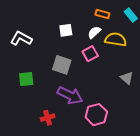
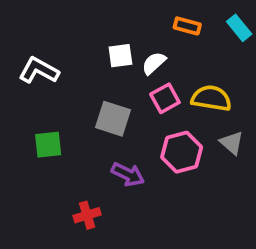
white semicircle: (94, 32) -> (154, 63), moved
yellow semicircle: (116, 39) -> (211, 98), moved
purple arrow: (70, 95) -> (128, 174), size x0.7
pink hexagon: (96, 115) -> (182, 152), moved

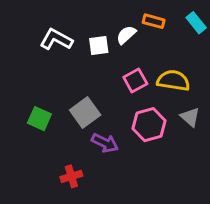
white semicircle: (154, 63) -> (126, 35), moved
white L-shape: (39, 70) -> (56, 39), moved
gray square: (113, 119) -> (85, 112), moved, turned 36
green square: (48, 145) -> (39, 119), turned 30

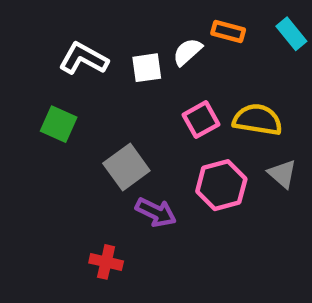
green square: (39, 119) -> (59, 124), moved
red cross: (71, 176) -> (106, 262), turned 30

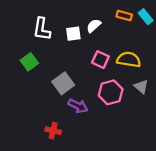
orange rectangle: (228, 31) -> (124, 16), moved
white L-shape: (83, 59) -> (42, 29), turned -110
pink square: (201, 120) -> (100, 60), turned -36
green square: (59, 124) -> (29, 62), turned 30

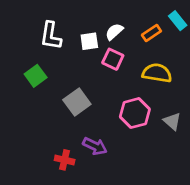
orange rectangle: (124, 16) -> (151, 33), moved, turned -49
pink square: (100, 60) -> (113, 59), moved
gray triangle: (141, 87) -> (172, 121), moved
purple arrow: (78, 106) -> (95, 146), moved

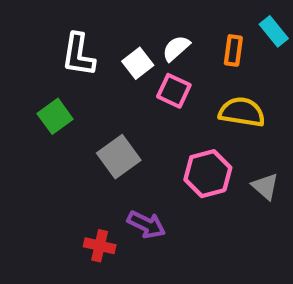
orange rectangle: (151, 33) -> (233, 50), turned -48
white square: (89, 41) -> (138, 63), turned -30

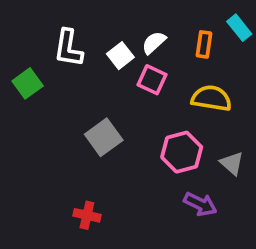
green square: (55, 116) -> (28, 83), moved
purple arrow: (146, 225) -> (200, 204), moved

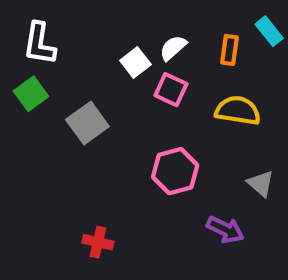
white L-shape: (68, 48) -> (39, 44), moved
gray square: (104, 137) -> (87, 123), moved
pink hexagon: (182, 152) -> (175, 171), moved

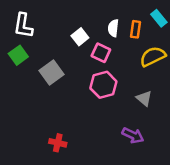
white semicircle: (173, 48) -> (113, 28), moved, turned -42
yellow semicircle: (238, 111) -> (153, 56), moved, turned -35
pink hexagon: (175, 171) -> (103, 85), moved
gray triangle: (261, 184) -> (144, 98), moved

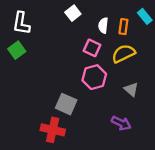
white square: (80, 37) -> (73, 13), moved
yellow semicircle: (153, 56) -> (123, 54), moved
gray square: (52, 72) -> (66, 104), moved, turned -30
red cross: (58, 143) -> (53, 130), size x1.5

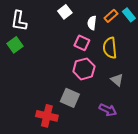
orange rectangle: (123, 27) -> (111, 16), moved, turned 40
yellow semicircle: (123, 54) -> (110, 48), turned -70
gray square: (66, 104) -> (70, 98), moved

